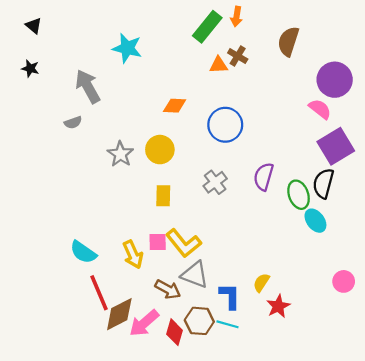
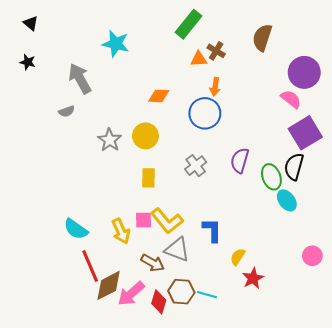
orange arrow: (237, 17) -> (215, 87), moved
blue L-shape: (230, 296) -> (212, 230), moved

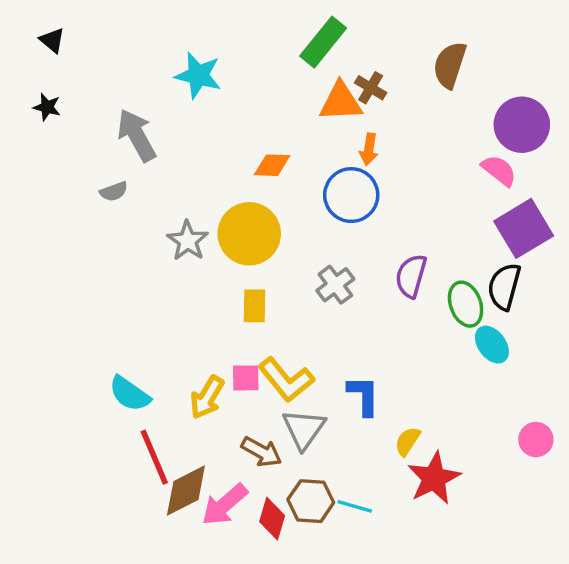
orange triangle: (199, 59) -> (341, 102), size x1.5
yellow circle: (145, 136) -> (249, 234), size x1.4
yellow arrow: (121, 231) -> (207, 397), turned 55
gray triangle: (177, 250) -> (304, 429), turned 44
red star: (253, 278) -> (434, 478), size x1.4

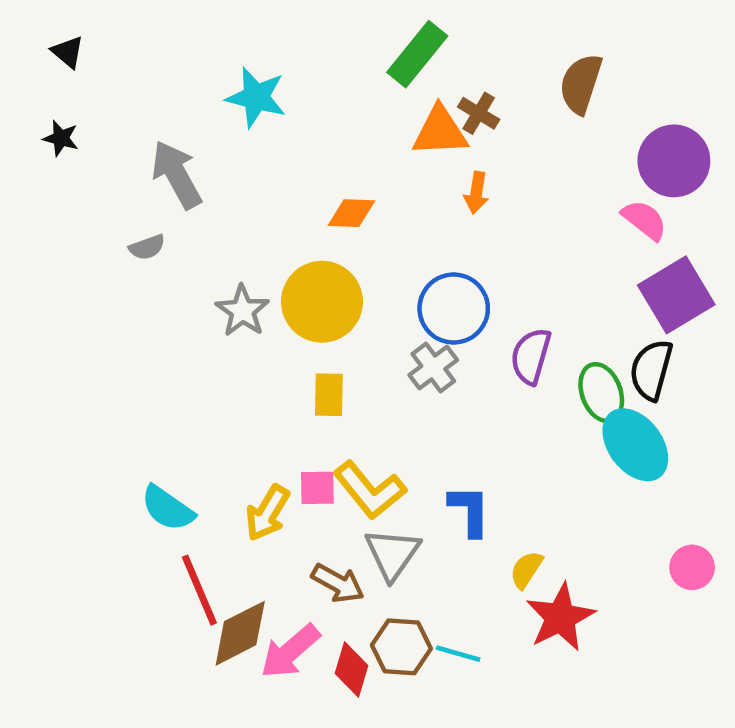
blue circle: (351, 195) -> (454, 309), moved
cyan ellipse: (492, 345) -> (635, 445), size x1.5

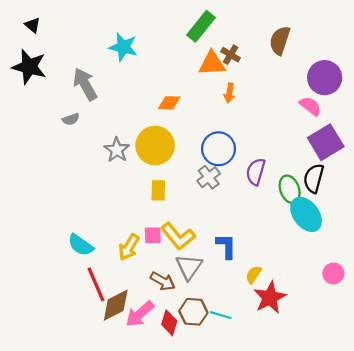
black star: (61, 138) -> (29, 67), size x2.0

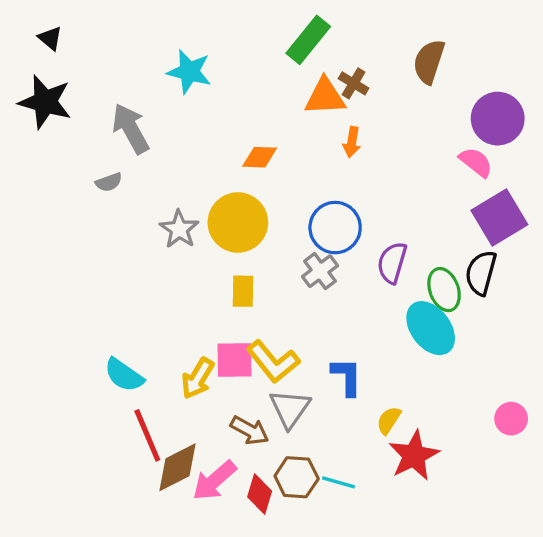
cyan ellipse: (306, 214) -> (431, 328), moved
pink square: (153, 235) -> (235, 360), size x1.4

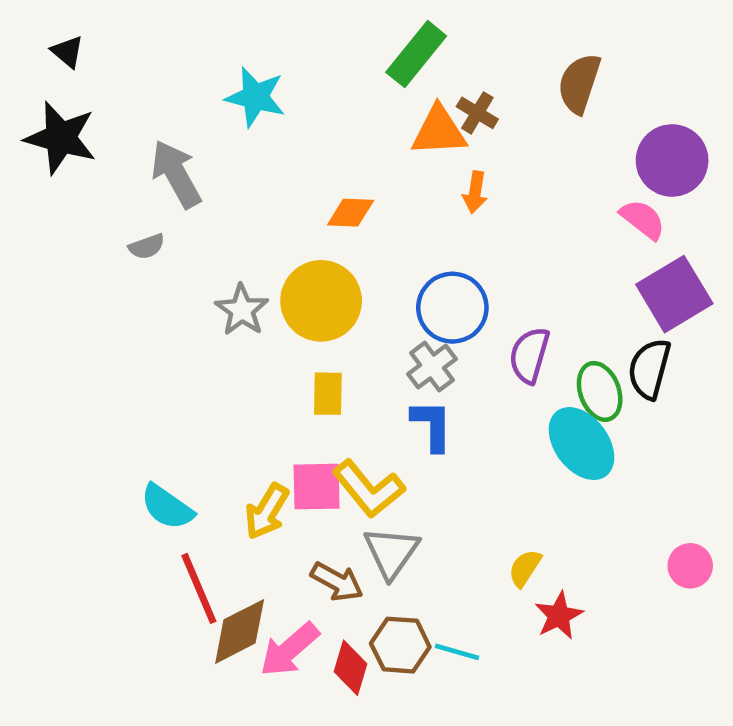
blue L-shape: (347, 377) -> (432, 425), moved
red star: (414, 455) -> (559, 616), size x0.7

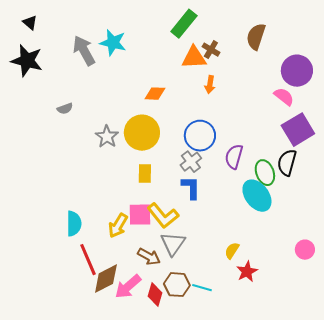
gray arrow: (176, 174) -> (84, 51), moved
cyan semicircle: (167, 507) -> (74, 224), turned -125

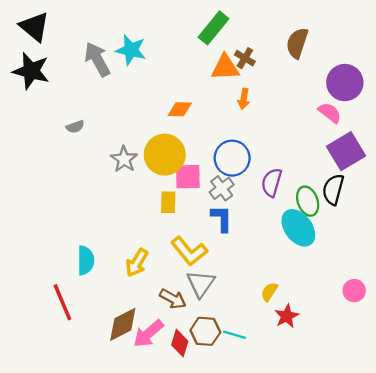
black triangle: (30, 23) -> (34, 27), size x1.8
pink square: (140, 215) -> (188, 177), moved
red line: (88, 260) -> (62, 302), moved

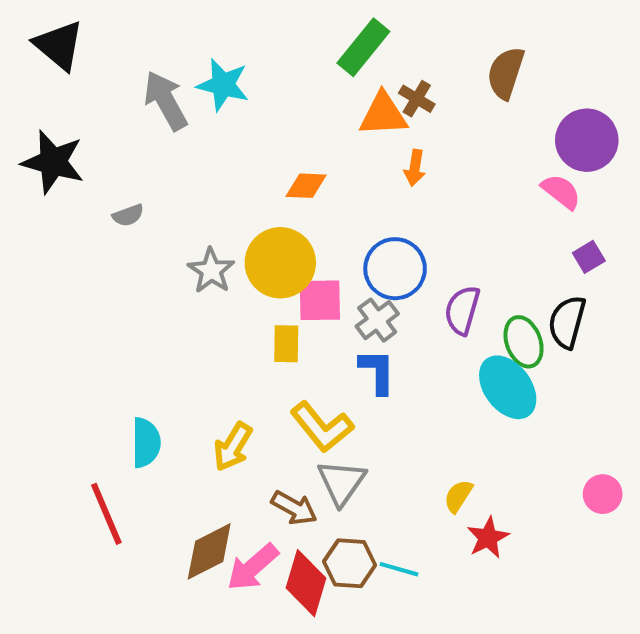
black star: (31, 71) -> (53, 162), moved
purple square: (346, 151) -> (589, 257), size x0.5
red diamond: (180, 343) -> (306, 583), size x1.4

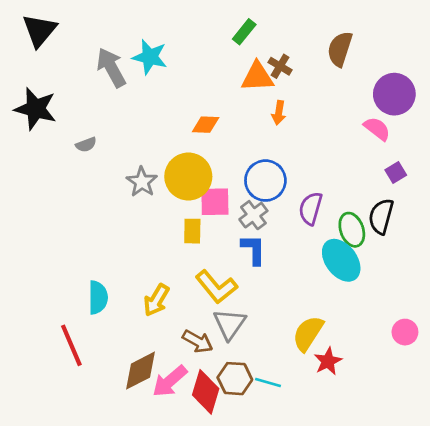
black triangle: (59, 45) -> (39, 30), turned 30
green rectangle: (363, 47) -> (244, 32), size x0.7
yellow semicircle: (458, 496) -> (308, 333), size x1.6

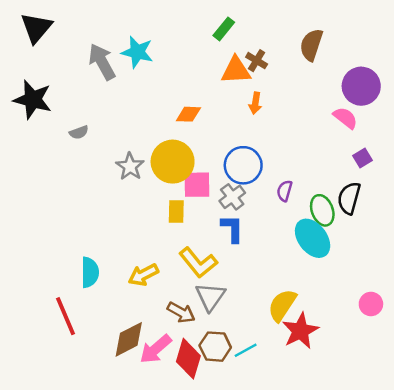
purple semicircle: (311, 208) -> (285, 191), size x0.7
yellow arrow: (156, 300) -> (143, 275), turned 32
red star: (328, 361) -> (300, 331), size x1.4
cyan line: (268, 383) -> (246, 350), turned -45

